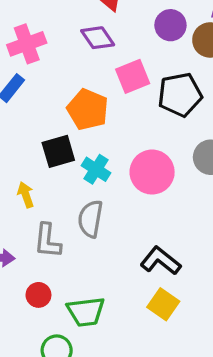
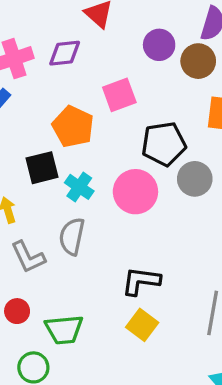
purple diamond: (98, 38) -> (65, 53), moved, turned -64
black pentagon: (180, 95) -> (164, 144), moved
gray L-shape: (48, 241) -> (28, 257), turned -33
black L-shape: (161, 261) -> (141, 281), turned -33

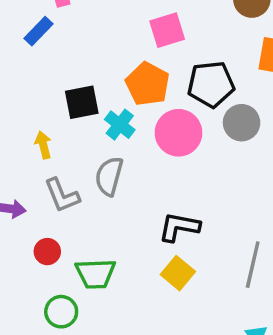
orange pentagon: (73, 127) -> (148, 84), moved

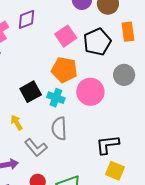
black pentagon: (211, 84) -> (97, 42), moved

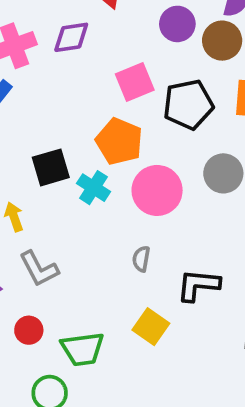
gray semicircle: (59, 128) -> (141, 259), moved, size x0.6
black L-shape: (107, 145) -> (198, 285), moved
yellow square: (115, 171) -> (151, 327), moved

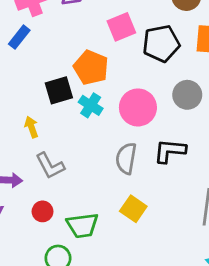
orange pentagon: (119, 141) -> (91, 67), moved
gray semicircle: (141, 259) -> (126, 158), size x1.6
black L-shape: (198, 285) -> (170, 151), moved

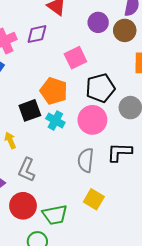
black pentagon: (161, 44) -> (100, 88), moved
gray L-shape: (50, 166) -> (27, 170), turned 55
red circle: (43, 211) -> (23, 206), size x1.6

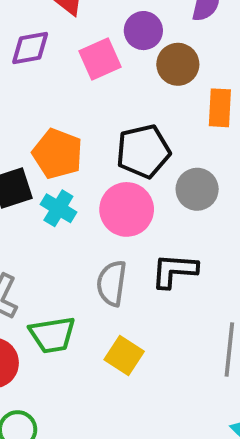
brown circle: (125, 30) -> (178, 64), moved
pink square: (75, 58) -> (100, 59), moved
green trapezoid: (55, 215) -> (52, 335), moved

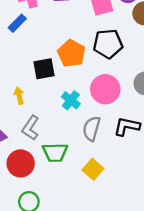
black pentagon: (143, 151) -> (108, 44), moved
cyan cross: (58, 208) -> (71, 100), moved

